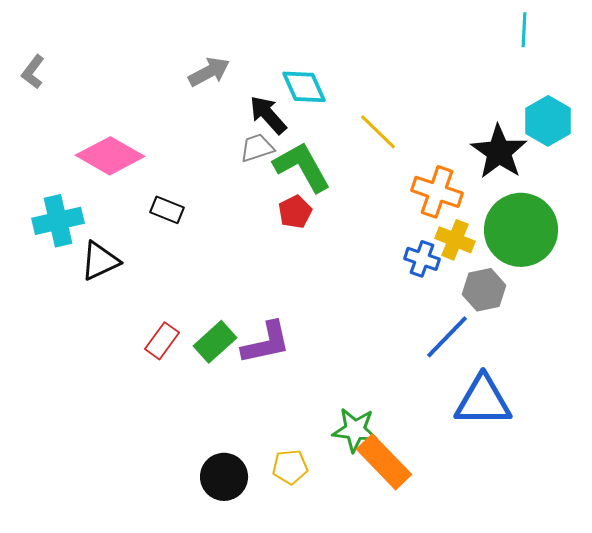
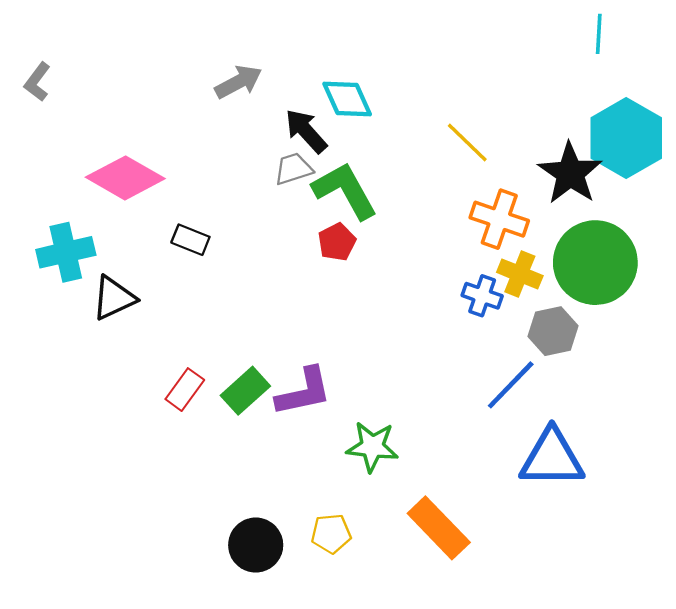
cyan hexagon: (548, 121) -> (626, 138), size x1.4
yellow line: (378, 132) -> (467, 142), moved
green star: (355, 430) -> (372, 447), moved

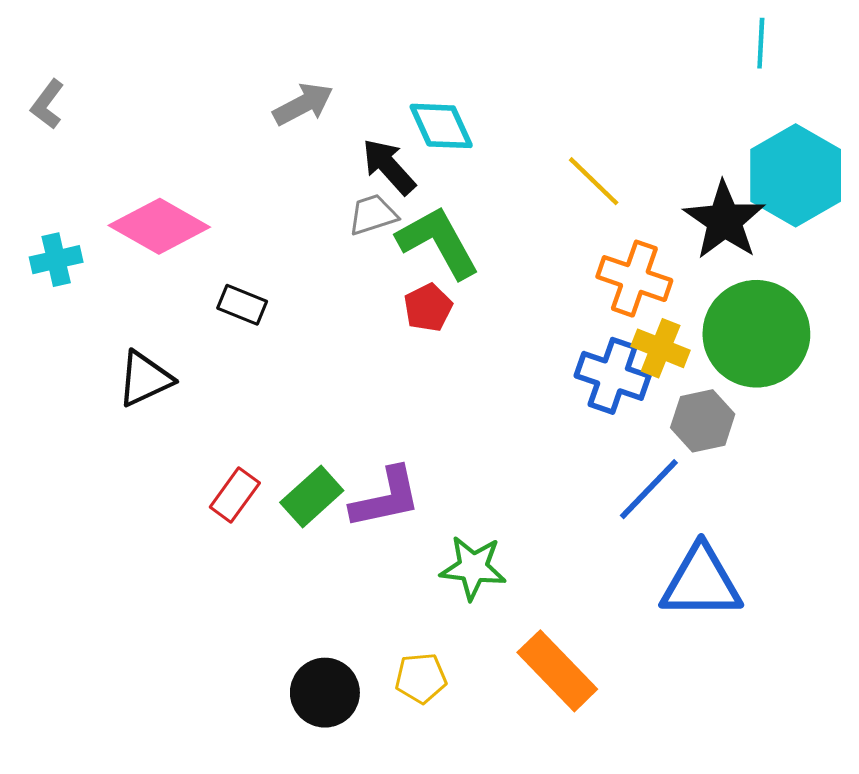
cyan cross: (66, 252) -> (56, 260), moved, size x0.7
blue cross: (482, 296) -> (613, 376), size x1.4

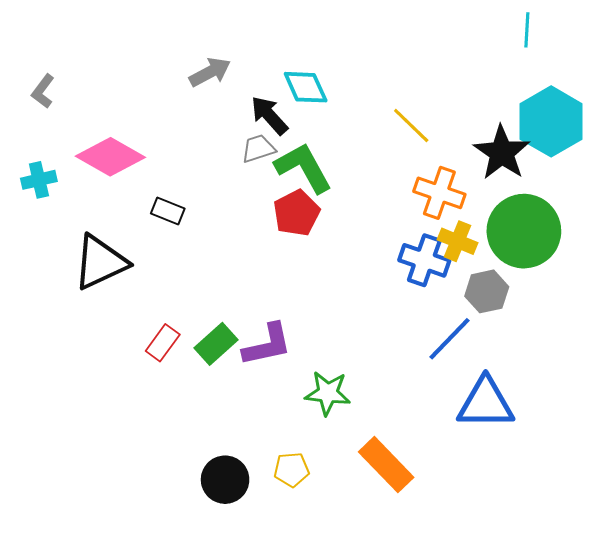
gray L-shape: (47, 104) -> (43, 91), moved
red pentagon: (428, 308) -> (296, 213), size x1.4
black triangle: (145, 379) -> (100, 262), size x1.4

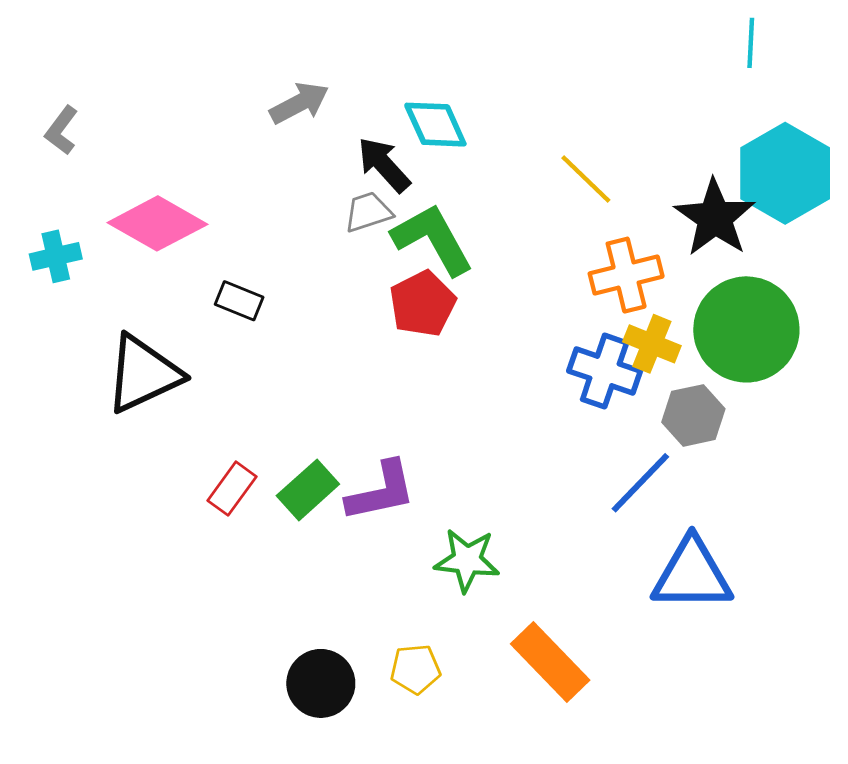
orange cross: (439, 193) -> (626, 275), turned -33

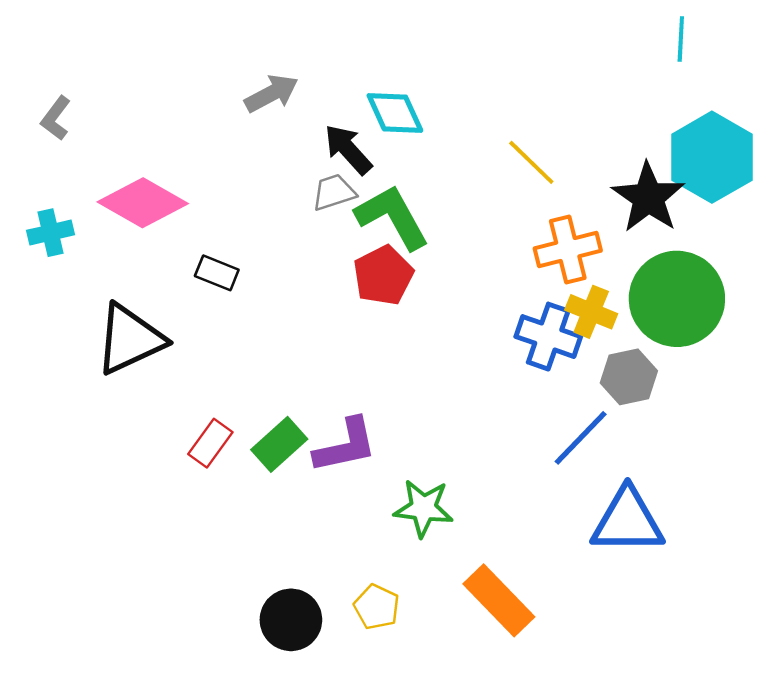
yellow pentagon: (415, 669) -> (377, 607), turned 30

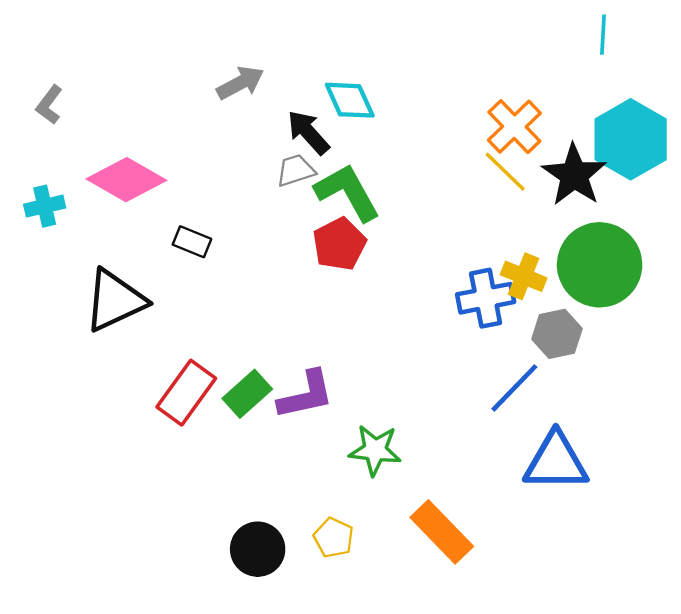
yellow line: (531, 162) -> (505, 172), moved
orange cross: (568, 249) -> (514, 127), moved, turned -30
blue cross: (548, 337) -> (486, 298), turned -30
red rectangle: (210, 443) -> (186, 393), size x1.5

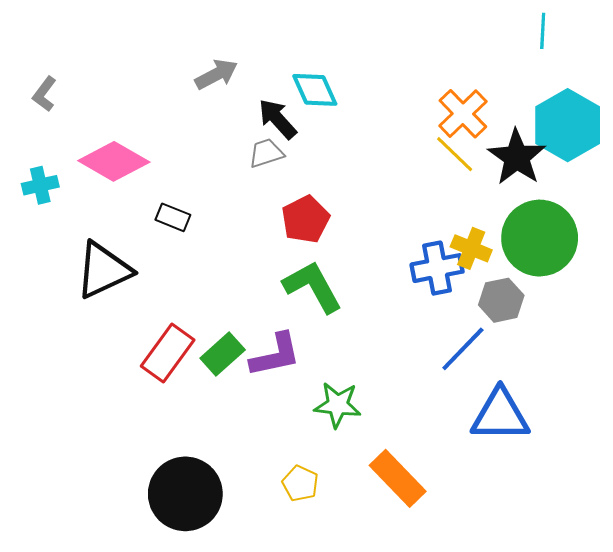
green L-shape: (347, 192) -> (313, 287), moved
black circle: (258, 549) -> (185, 494), moved, size x1.5

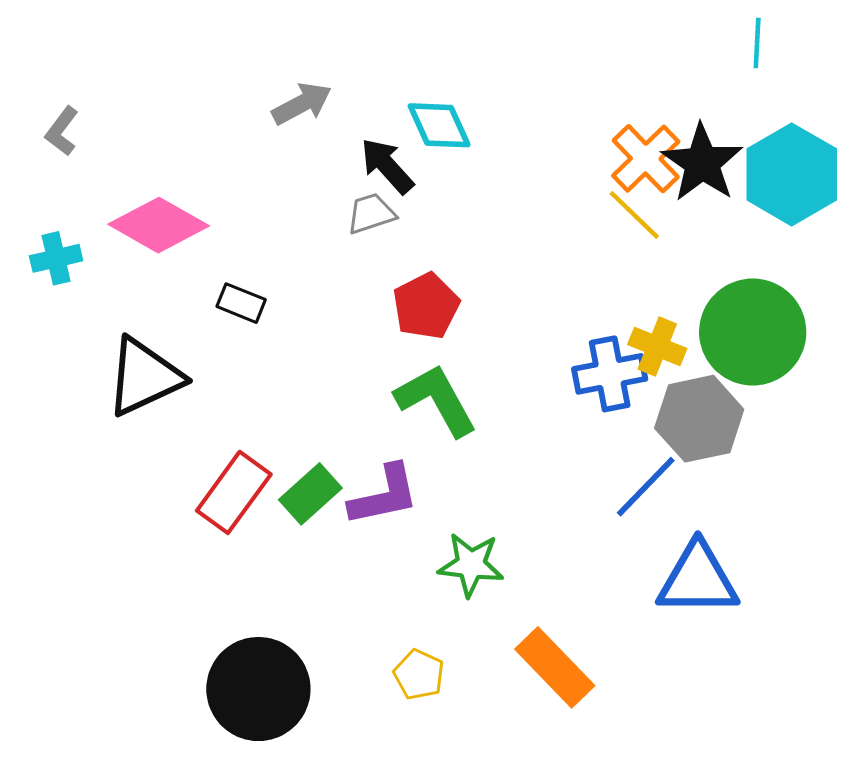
black star: (517, 157) -> (702, 163), moved
gray hexagon: (501, 300) -> (699, 419), size x1.4

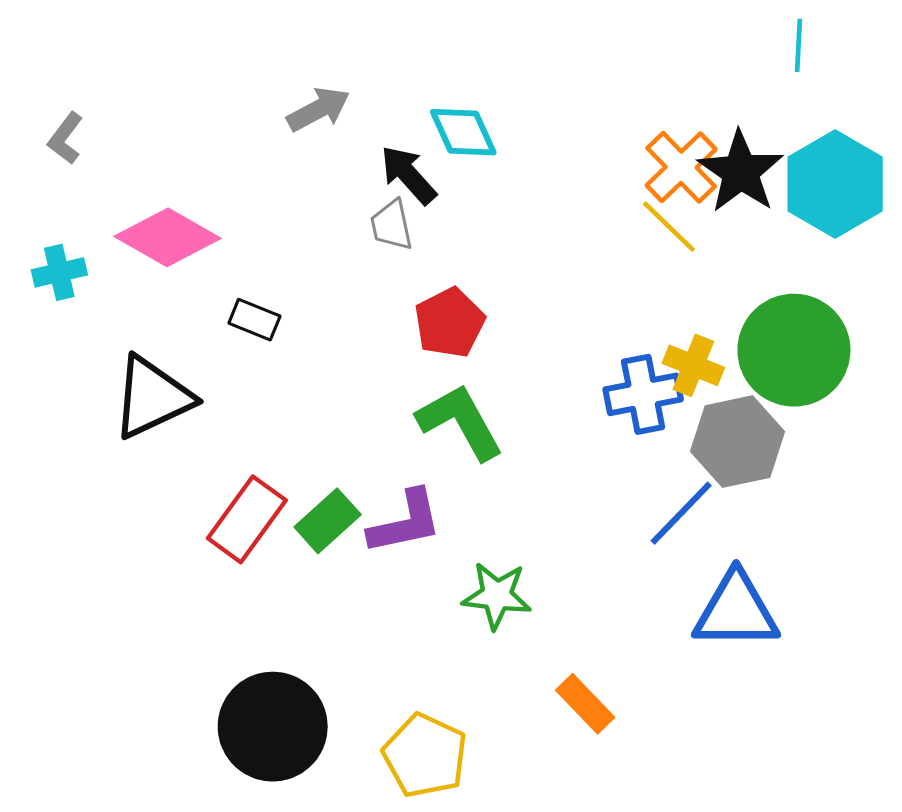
gray trapezoid: (371, 214) -> (392, 225), turned -84
orange rectangle: (555, 667) -> (585, 704), size x0.7
yellow pentagon: (419, 675) -> (425, 756), moved, size x1.6

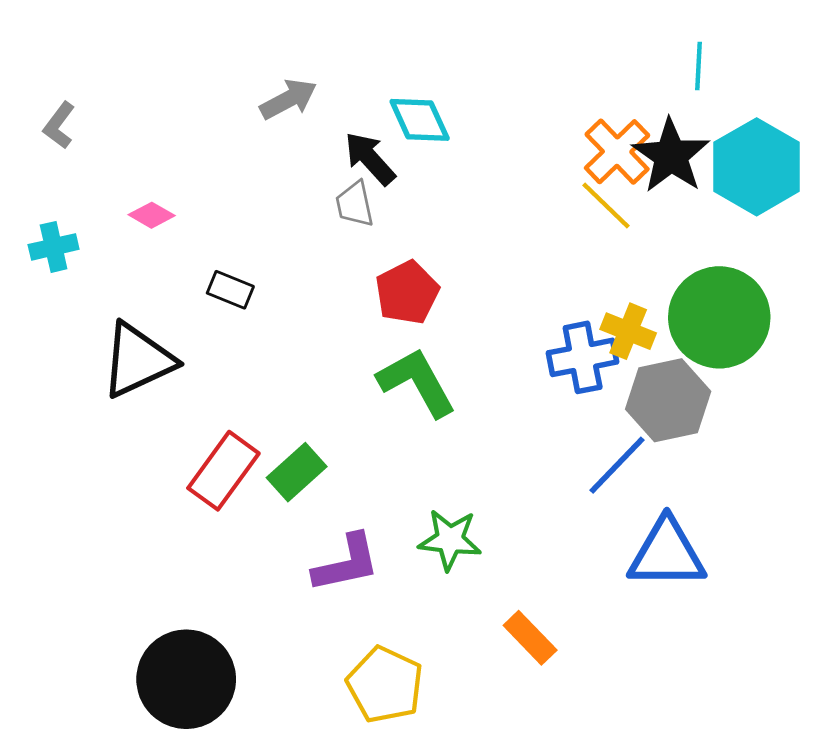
cyan line: (798, 45) -> (699, 66), moved
pink diamond: (168, 237) -> (152, 215), size x0.5
purple L-shape: (405, 522) -> (346, 563), moved
black circle: (273, 727) -> (186, 679), moved

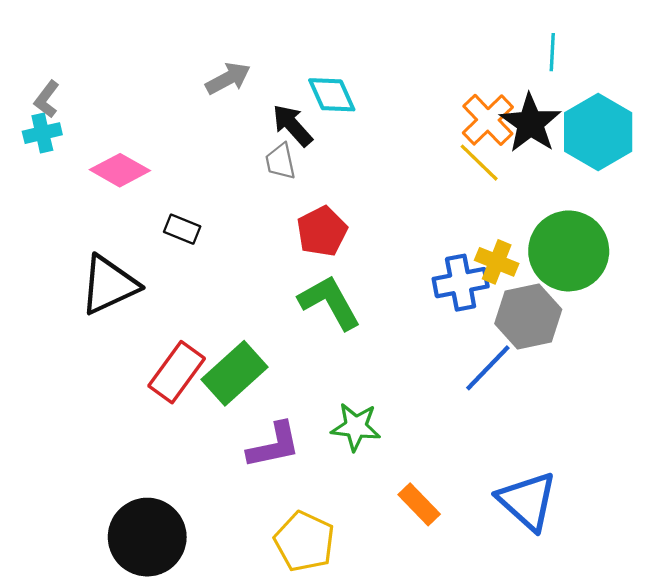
pink diamond: (152, 215) -> (120, 170), size x1.6
cyan cross: (54, 247) -> (42, 133), moved
green rectangle: (297, 472) -> (235, 373), size x1.4
blue triangle: (667, 554) -> (527, 501), moved, turned 42

